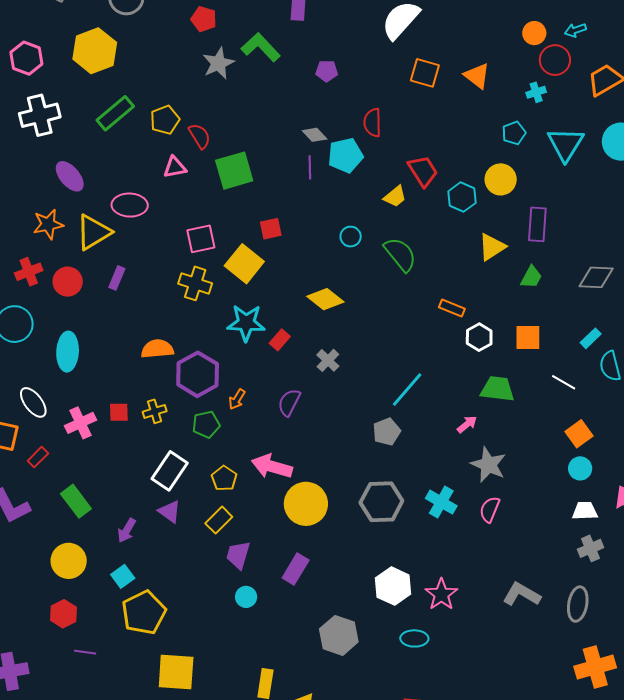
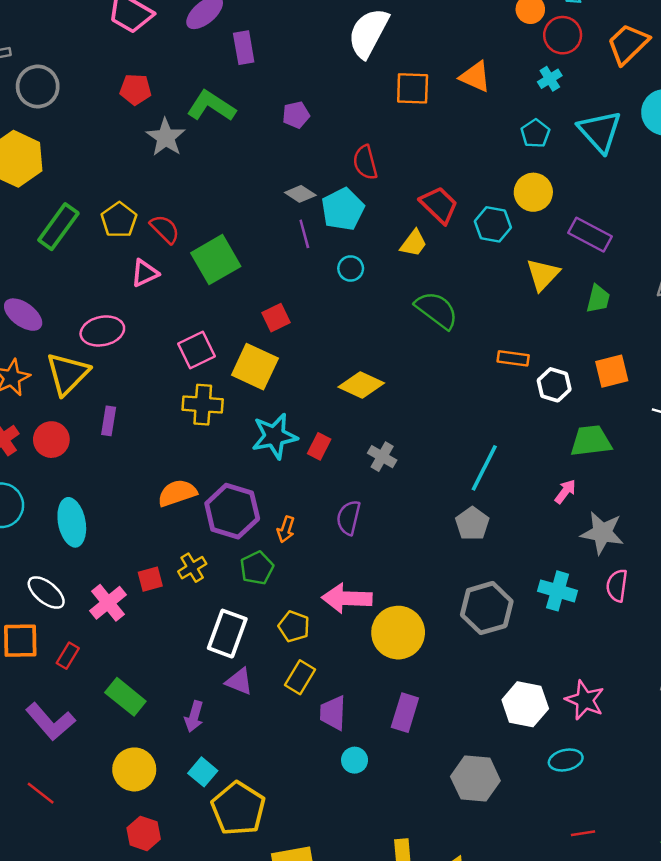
purple rectangle: (537, 224) -> (590, 235), turned -52
cyan circle: (351, 237) -> (351, 268), moved

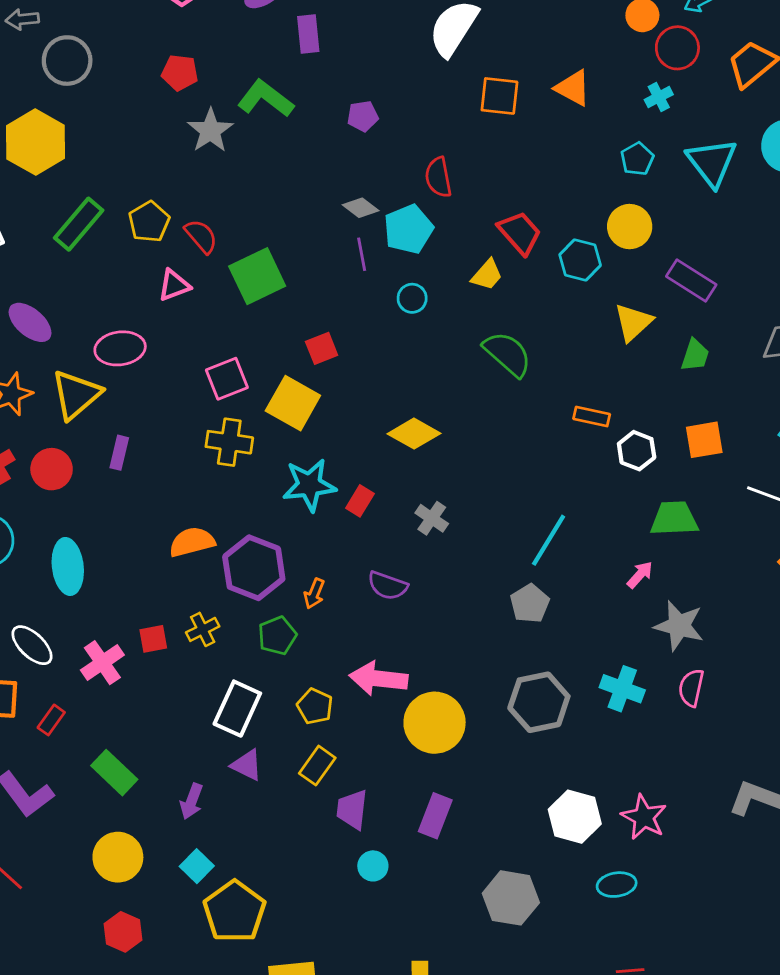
purple semicircle: (349, 518) -> (388, 586), turned -88

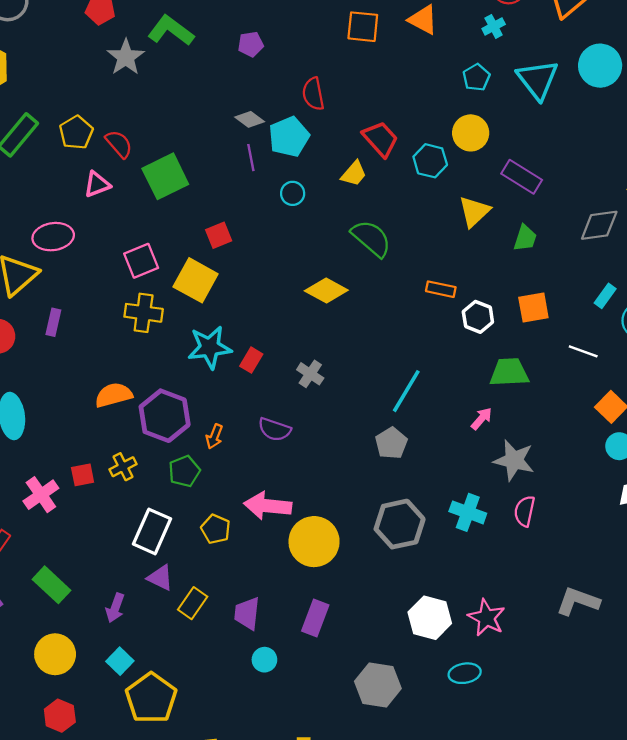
yellow diamond: (414, 434) -> (326, 291), moved
yellow rectangle: (317, 766) -> (193, 603), moved

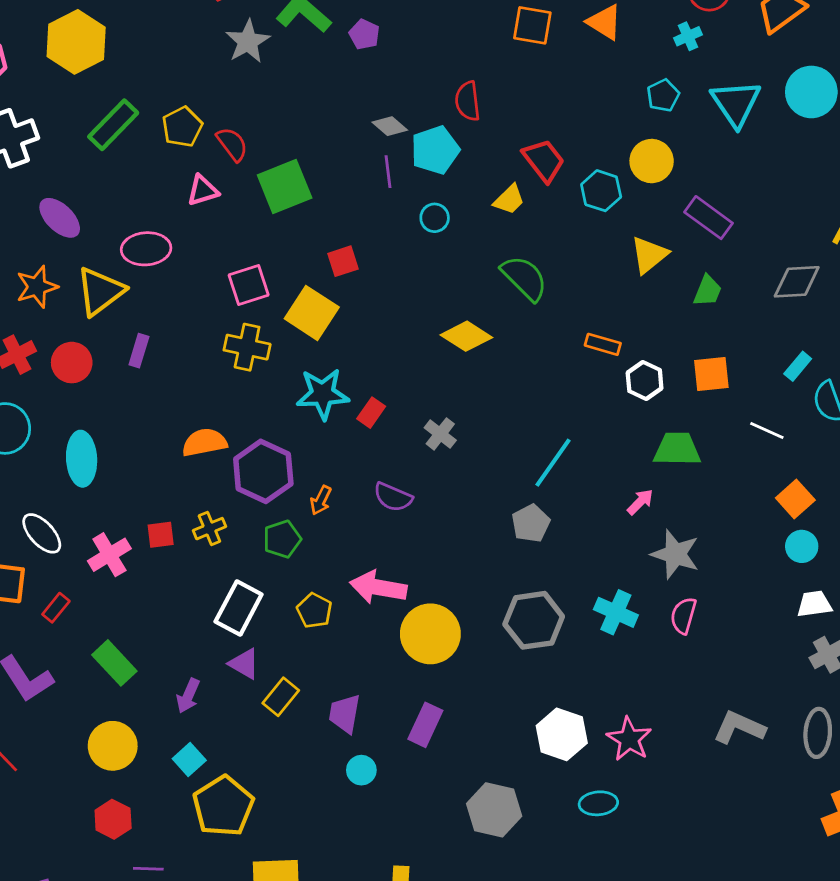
purple pentagon: (251, 44) -> (364, 34), moved, turned 30

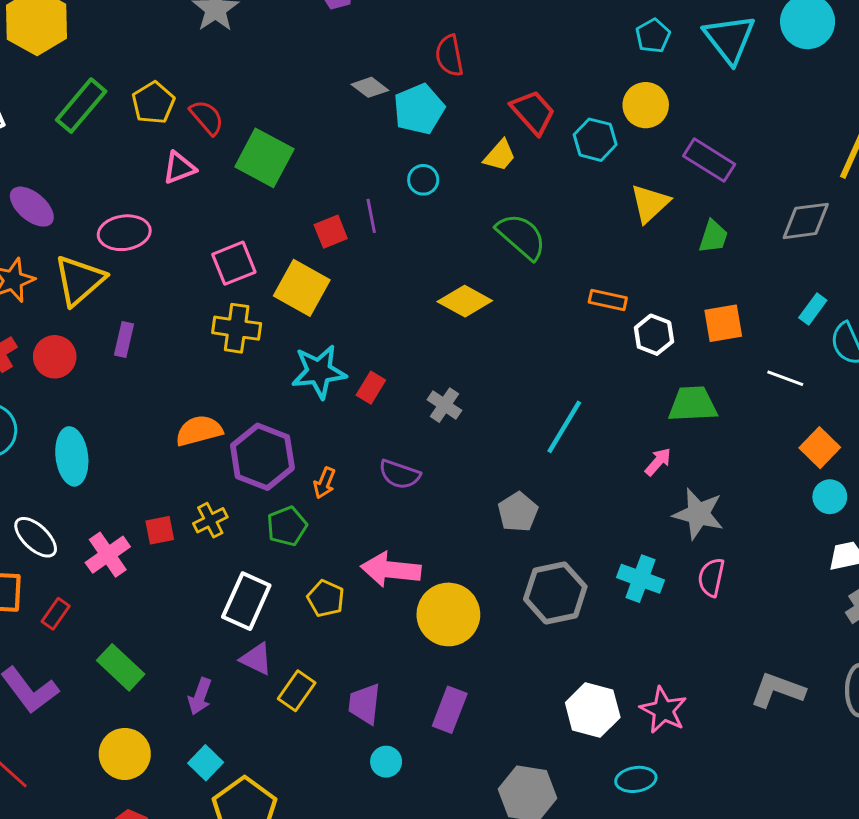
purple line: (388, 172) -> (371, 216), moved
green square: (285, 187) -> (264, 158), turned -36
gray pentagon: (531, 523) -> (518, 512), moved

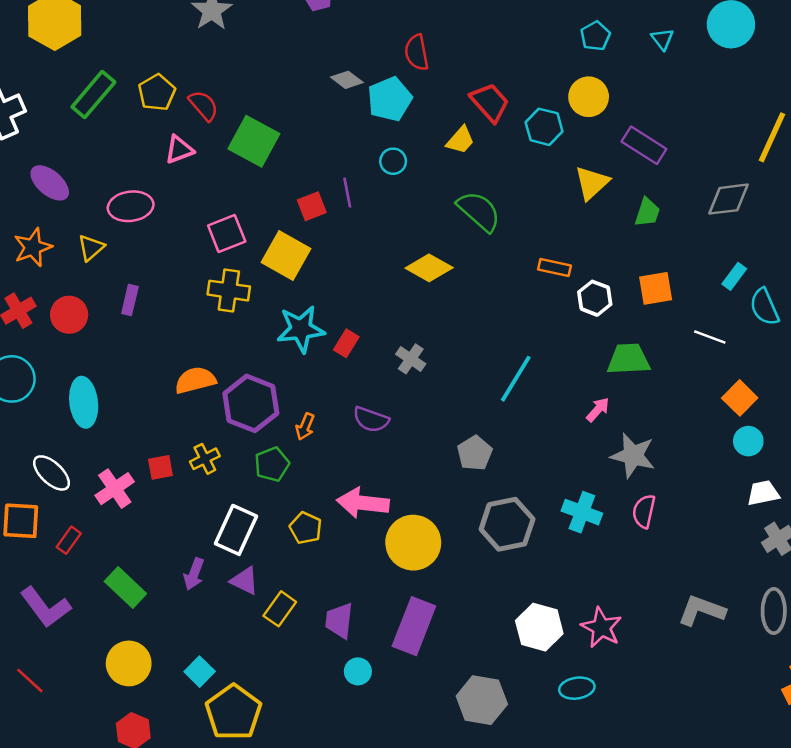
cyan triangle: (730, 39) -> (662, 39), size x0.5
yellow triangle: (79, 280) -> (91, 248), size x0.6
purple arrow: (200, 696) -> (194, 574), moved
purple rectangle: (450, 710) -> (414, 626), size x1.4

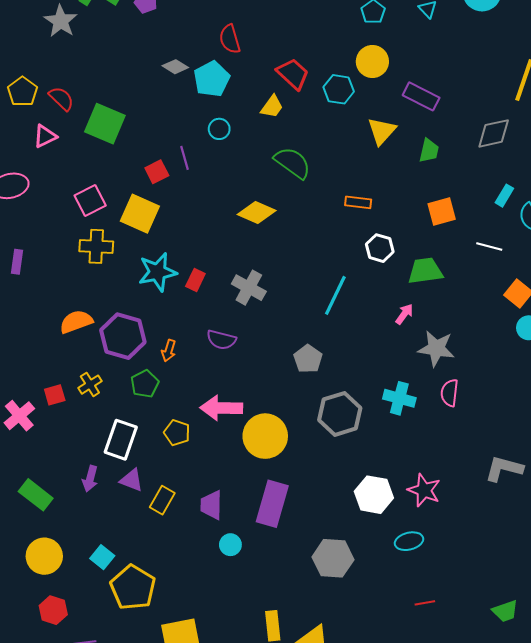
white hexagon: (595, 298) -> (380, 248), moved
gray cross: (411, 359) -> (249, 288), size x1.4

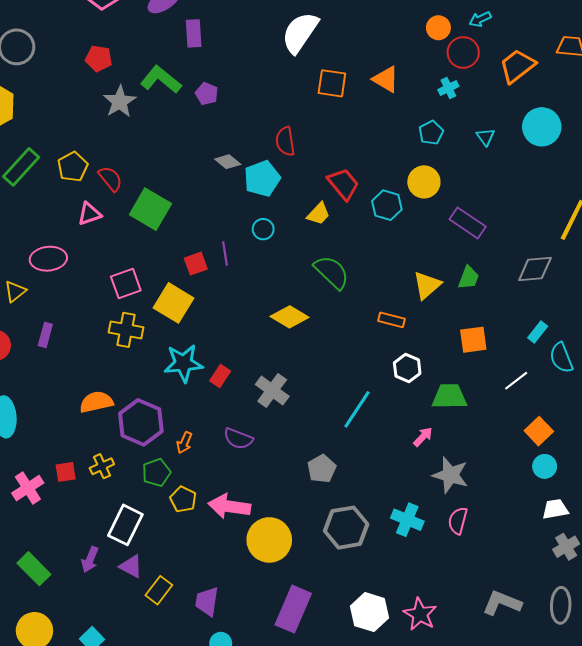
yellow triangle: (382, 131) -> (427, 285), moved
white line: (489, 247) -> (516, 381), turned -60
yellow pentagon: (177, 433) -> (183, 499), moved
purple rectangle: (272, 504) -> (293, 609), moved

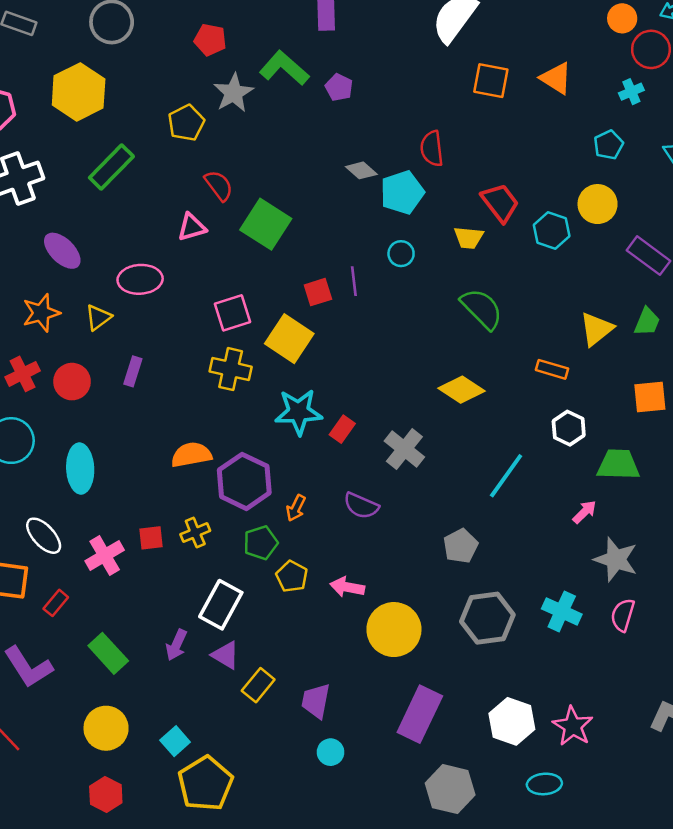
yellow pentagon: (73, 167) -> (186, 123), moved
yellow trapezoid: (318, 214) -> (469, 238), turned 50
yellow diamond: (290, 317) -> (462, 390), moved
pink arrow: (229, 506) -> (347, 587), size x0.7

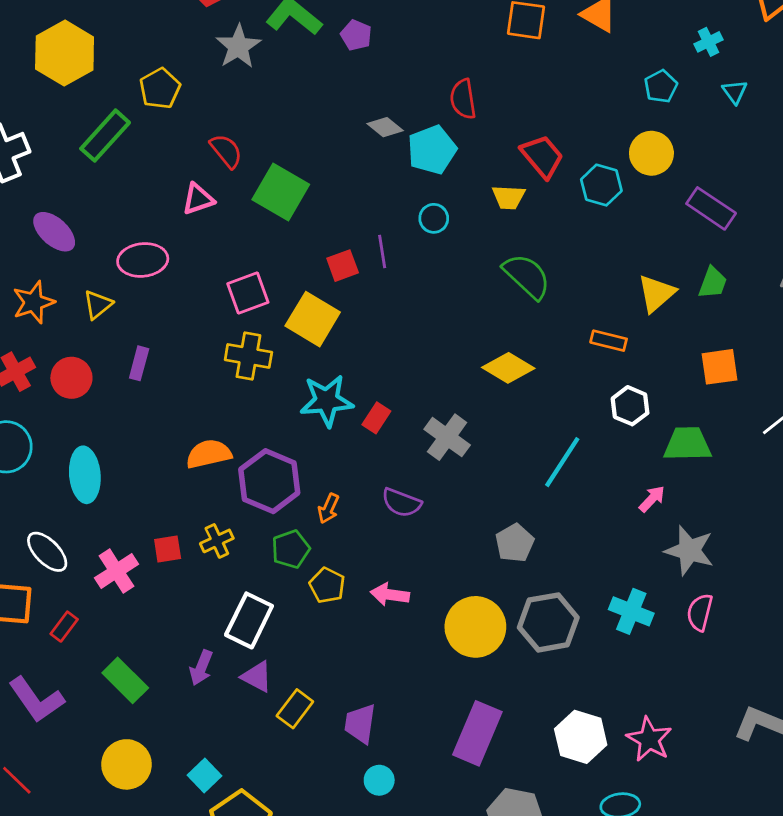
cyan cross: (631, 92) -> (709, 42), moved
yellow pentagon: (186, 123) -> (160, 88), moved
yellow circle: (394, 630) -> (475, 627), moved

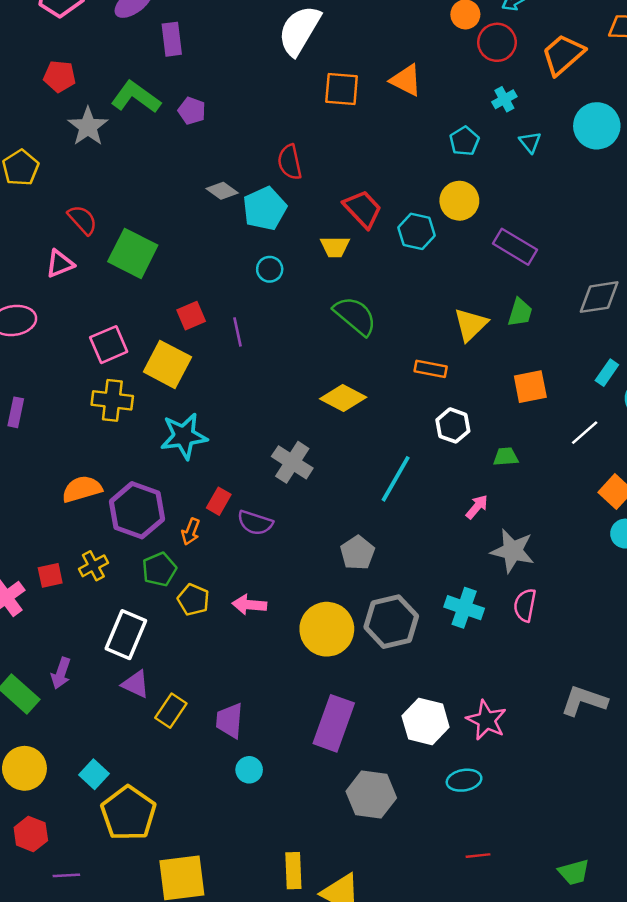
purple line: (382, 252) -> (237, 332), moved
red rectangle: (376, 418) -> (219, 501), moved
green trapezoid: (687, 444) -> (506, 457), size x0.6
purple arrow: (201, 668) -> (61, 673), moved

